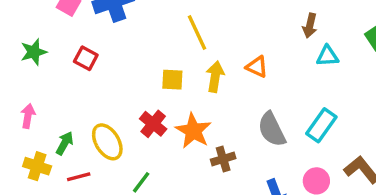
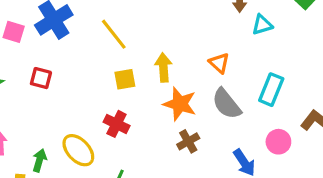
yellow line: (197, 32) -> (114, 34), moved
orange triangle: (257, 67) -> (219, 63), moved, turned 30
orange star: (193, 131) -> (180, 104), moved

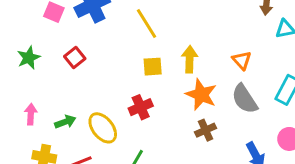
red square: (41, 78) -> (75, 57), turned 30
red cross: (117, 124) -> (141, 107), turned 35
green arrow: (39, 160) -> (65, 122), moved, turned 48

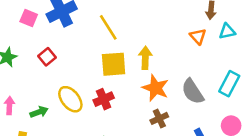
orange triangle: (242, 60) -> (198, 36), moved
yellow square: (153, 67) -> (114, 64), size x1.5
yellow ellipse: (103, 128) -> (70, 99), moved

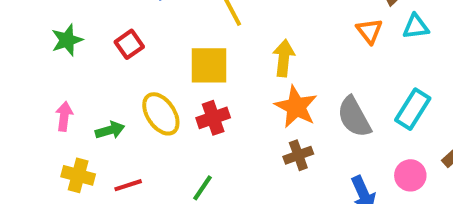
yellow square: (114, 64) -> (209, 65), moved

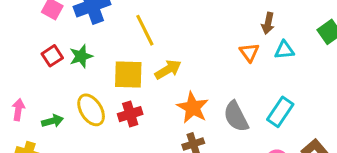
green star: (67, 40) -> (81, 56), moved
red square: (129, 44) -> (52, 56), moved
yellow arrow: (284, 58) -> (168, 70), moved, turned 52

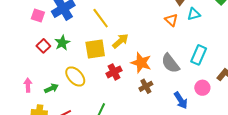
red cross: (130, 114) -> (114, 72), moved

